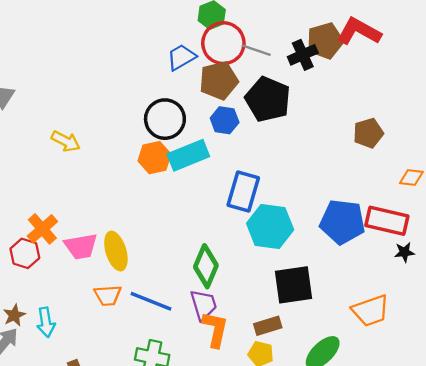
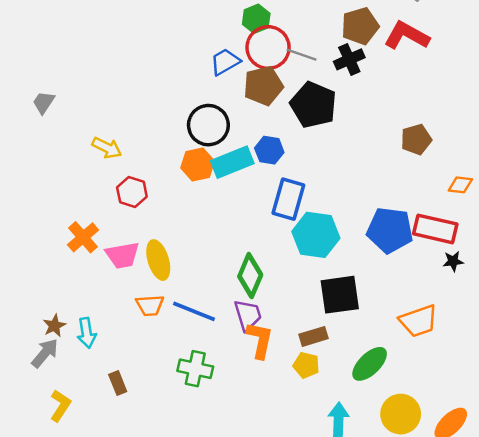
brown pentagon: (325, 41) -> (360, 26), moved
blue hexagon: (225, 120) -> (269, 150), moved
red hexagon: (25, 253) -> (132, 192), moved

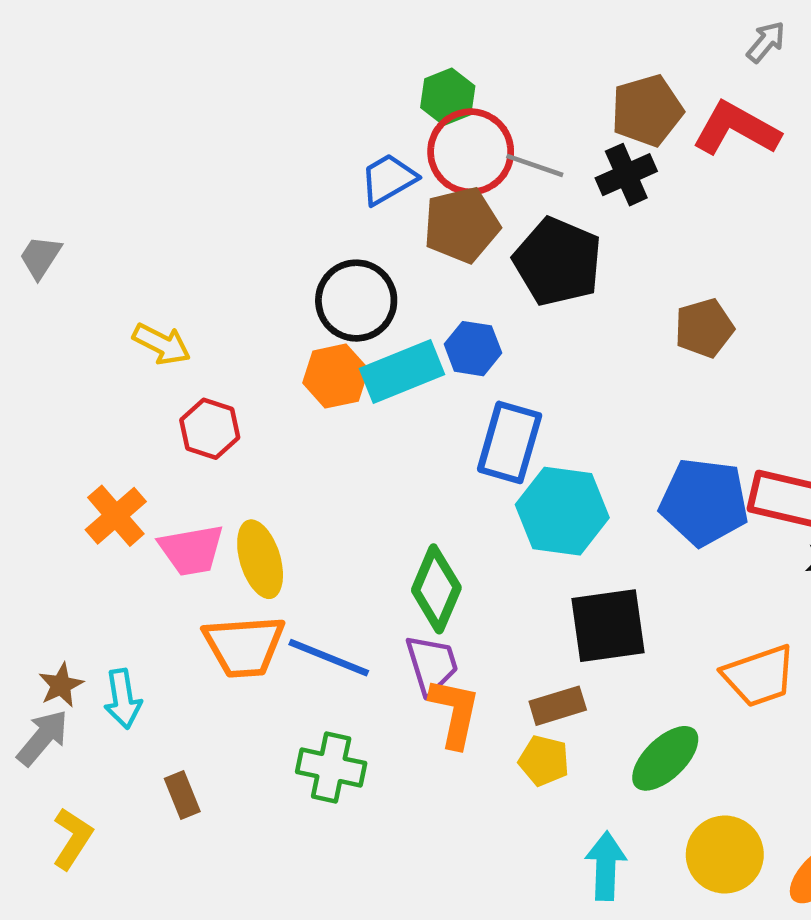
brown pentagon: (416, 139) -> (704, 328), moved
orange trapezoid: (150, 305) -> (244, 646), size x1.5

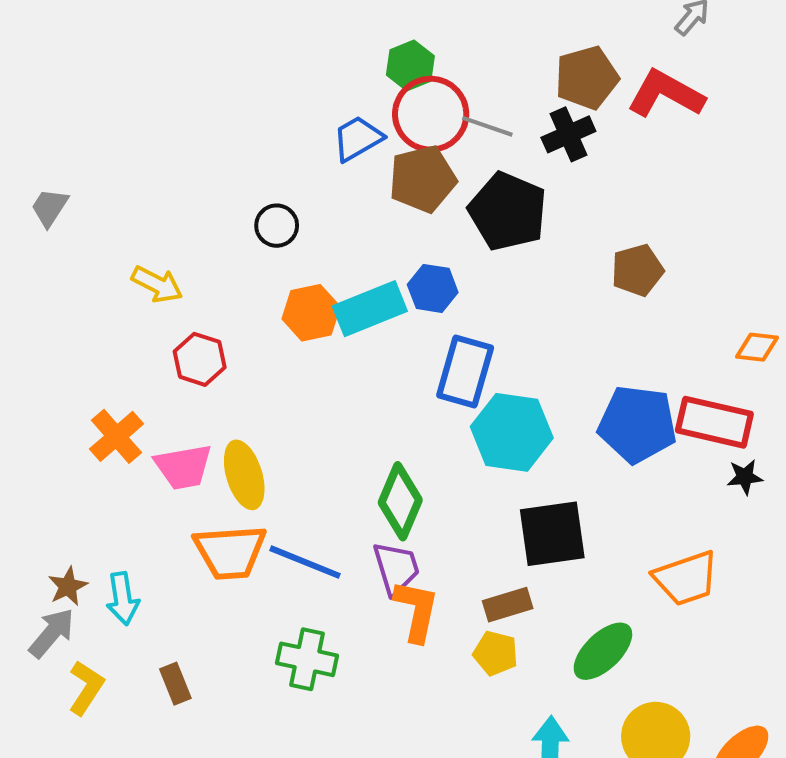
black circle: (356, 301) -> (277, 226), moved, size x0.6
yellow L-shape: (72, 838) -> (86, 688), moved

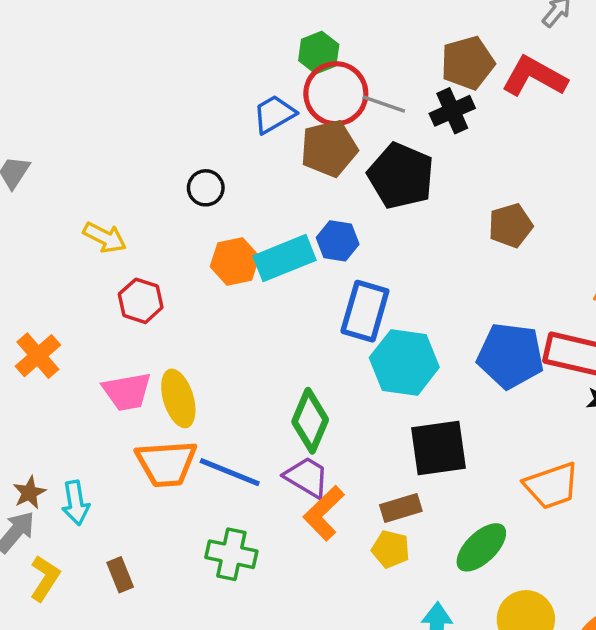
orange cross: (117, 436) -> (38, 356), moved
purple trapezoid: (396, 568) -> (307, 477), turned -42
orange L-shape: (416, 611) -> (324, 513), turned -146

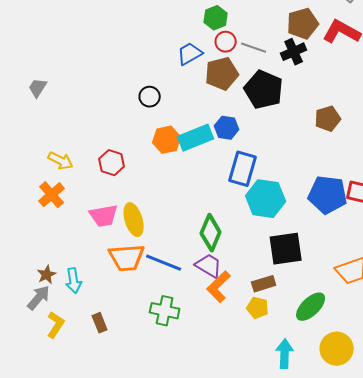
red circle: (336, 94) -> (226, 42), size x0.6
yellow arrow: (105, 237) -> (61, 161), moved

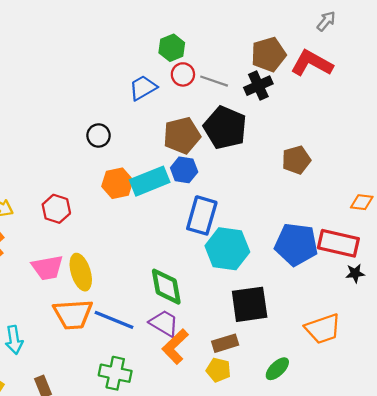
brown pentagon: (222, 74) -> (182, 136), moved
green diamond: (211, 233) -> (166, 287), turned -33
green ellipse: (311, 307) -> (277, 369), size x0.7

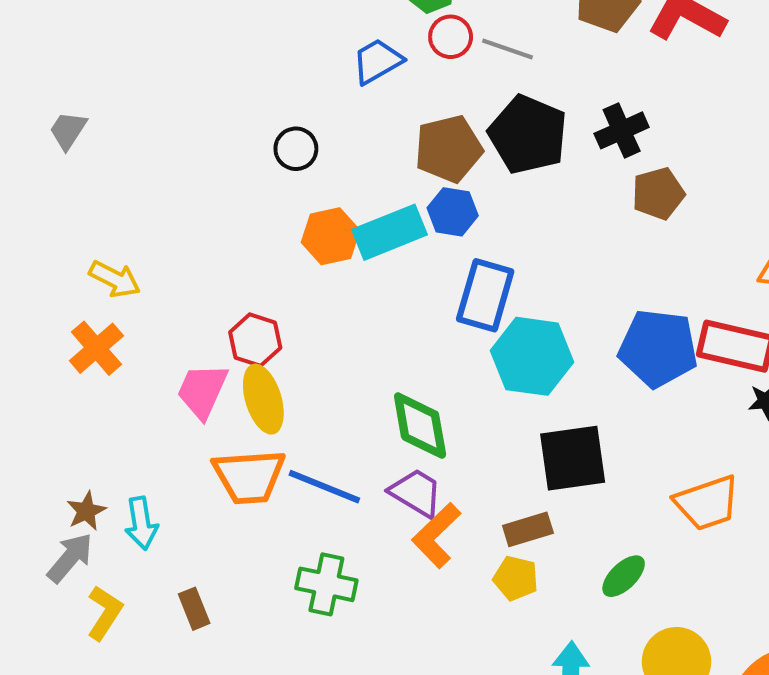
black cross: (258, 86) -> (622, 130), moved
red hexagon: (56, 209) -> (255, 340), moved
pink trapezoid: (47, 268) -> (202, 391), turned 124

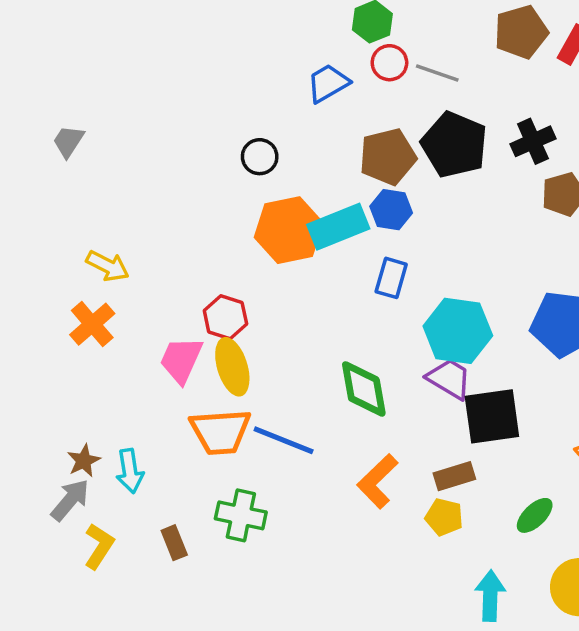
orange hexagon: (331, 236) -> (289, 230), size x1.4
blue rectangle: (485, 295) -> (391, 278), moved, size x0.7
purple trapezoid: (416, 493) -> (449, 379), moved
green cross: (326, 584) -> (241, 515), moved

